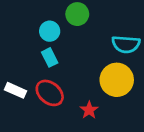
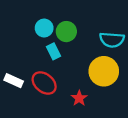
green circle: (77, 14) -> (66, 32), moved
cyan rectangle: (50, 57) -> (53, 51), moved

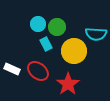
yellow circle: (104, 71) -> (74, 51), moved
red star: (79, 98) -> (68, 84), size x1.6

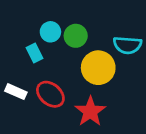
cyan rectangle: (46, 44) -> (34, 53), moved

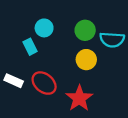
green circle: (76, 36) -> (85, 30), moved
yellow circle: (98, 68) -> (86, 60), size x0.7

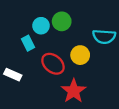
green circle: (85, 30) -> (62, 21), moved
red ellipse: (44, 83) -> (53, 64), moved

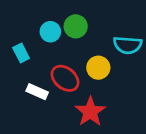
cyan rectangle: (28, 43) -> (21, 53), moved
white rectangle: (13, 75) -> (37, 92), moved

